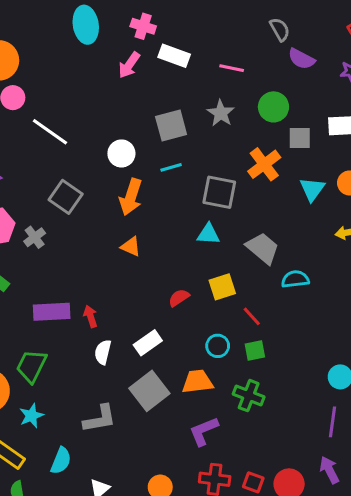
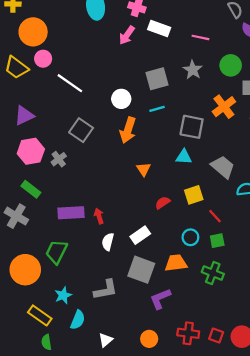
orange triangle: (131, 247) -> (144, 169), moved, turned 32
gray square: (149, 391) -> (141, 270), turned -32
cyan star: (31, 416) -> (63, 295), moved
purple L-shape: (204, 431) -> (160, 299), moved

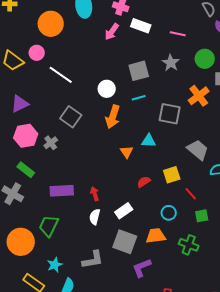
orange circle: (33, 32) -> (51, 24), moved
cyan triangle: (184, 157) -> (149, 141), moved
red arrow: (99, 216) -> (95, 194), moved
green square: (217, 241) -> (202, 216), moved

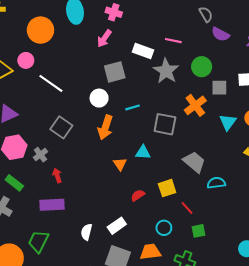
white rectangle: (141, 26) -> (143, 51), moved
gray star: (171, 63) -> (166, 71), size x1.4
gray square: (139, 71) -> (115, 72), moved
red arrow: (95, 194) -> (57, 175), moved

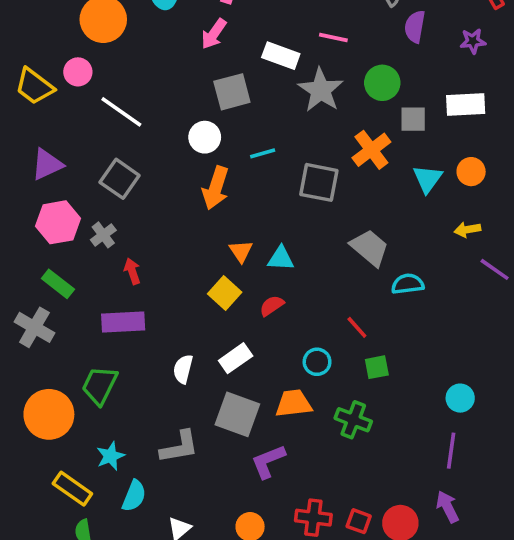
purple semicircle: (220, 34) -> (415, 27), turned 72
gray square: (61, 127) -> (120, 179), moved
cyan triangle: (143, 152) -> (281, 259), moved
yellow square: (167, 188) -> (225, 293), moved, turned -30

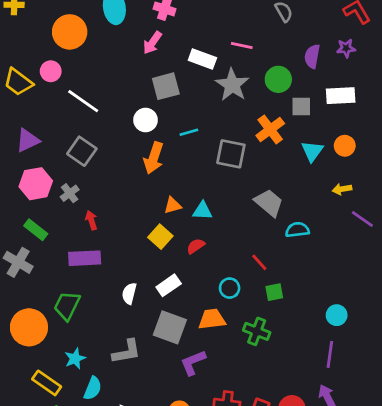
purple semicircle: (415, 27) -> (312, 56), moved
orange triangle: (241, 251) -> (173, 205), turned 48

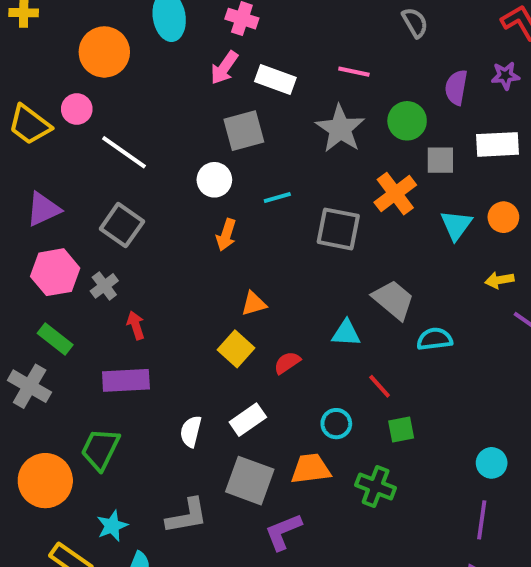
white rectangle: (202, 59) -> (275, 80), moved
orange arrow: (154, 158) -> (226, 235), size x0.7
cyan triangle: (202, 211) -> (346, 333), moved

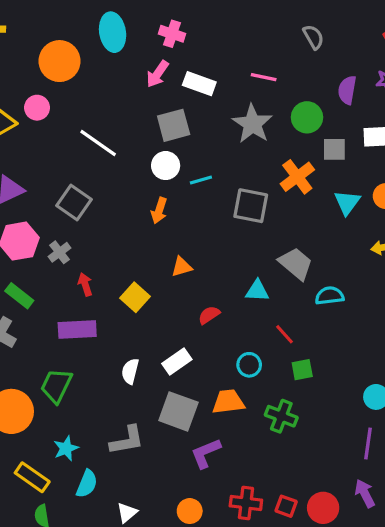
white line: (124, 152) -> (98, 143), moved
white circle: (214, 180) -> (166, 166), moved
yellow square: (236, 349) -> (135, 297), moved

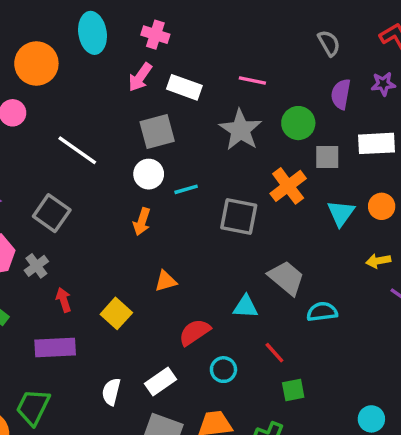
gray semicircle: (313, 37) -> (329, 43), moved
red semicircle: (209, 315) -> (195, 332), size x1.4
cyan circle: (249, 365) -> (223, 370), moved

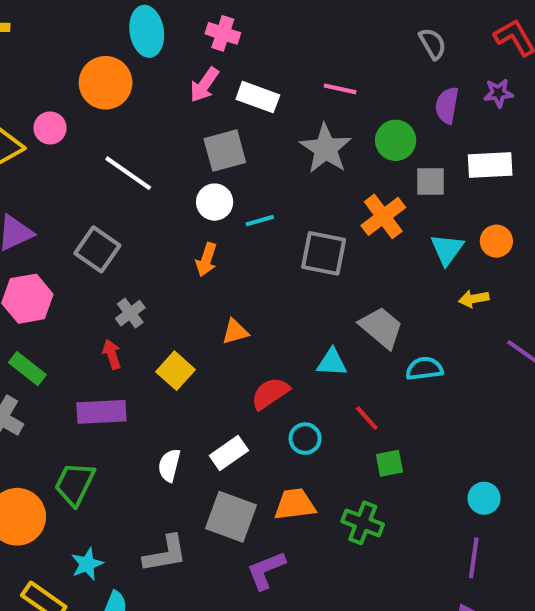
orange circle: (36, 64) -> (106, 83), moved
yellow arrow: (378, 261) -> (474, 299), moved
gray cross: (36, 266) -> (130, 313), moved

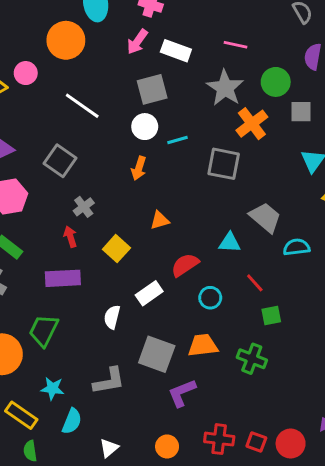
orange cross: (383, 216) -> (252, 124), moved
white rectangle: (229, 453) -> (149, 293), moved
cyan star: (87, 564) -> (52, 388), turned 30

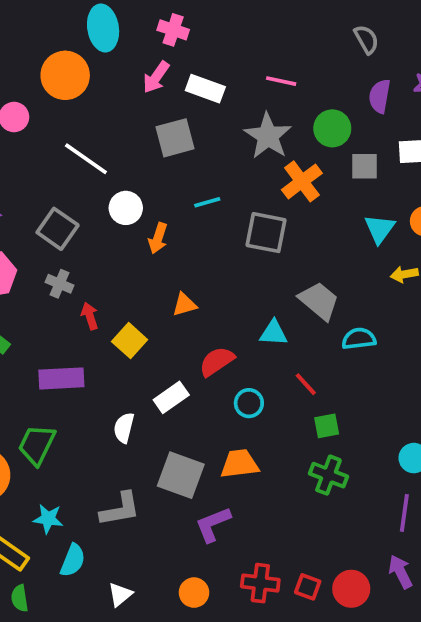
white circle: (145, 127) -> (126, 208), moved
gray cross: (84, 207) -> (59, 284), moved, turned -30
red arrow: (70, 237) -> (90, 316), moved
green cross: (252, 359) -> (328, 475), moved

